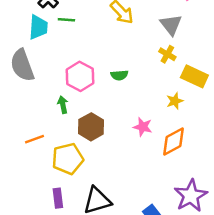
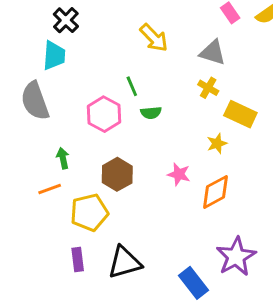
green line: (66, 20) -> (132, 86), moved, turned 63
gray triangle: (171, 25) -> (213, 52), turned -35
green arrow: (63, 105) -> (63, 158), moved

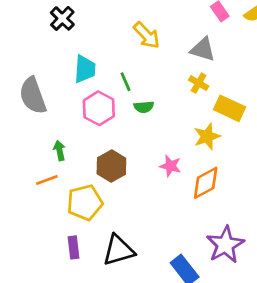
cyan trapezoid: (54, 55) -> (85, 69), moved
yellow star: (217, 143) -> (207, 136), size x1.4

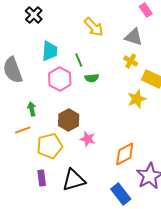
pink star: (170, 166) -> (88, 139), moved
orange diamond: (206, 183) -> (125, 154), moved

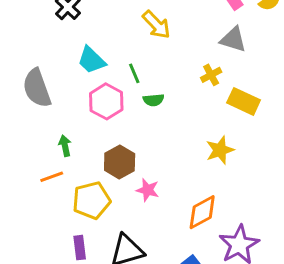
gray triangle: (134, 37) -> (233, 39), moved
cyan trapezoid: (50, 51) -> (92, 60), turned 130
yellow cross: (131, 61) -> (211, 75), turned 32
yellow star: (137, 99) -> (220, 150), moved

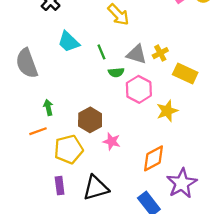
gray triangle: (233, 39) -> (137, 54), moved
pink hexagon: (106, 101) -> (139, 89), moved

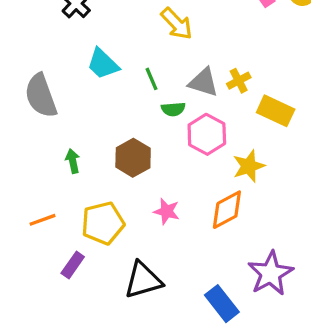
brown hexagon: (90, 120) -> (133, 158), moved
orange line: (38, 131) -> (43, 220), moved
orange diamond: (154, 158) -> (227, 210), moved
purple rectangle: (60, 186) -> (73, 265), moved, turned 42

